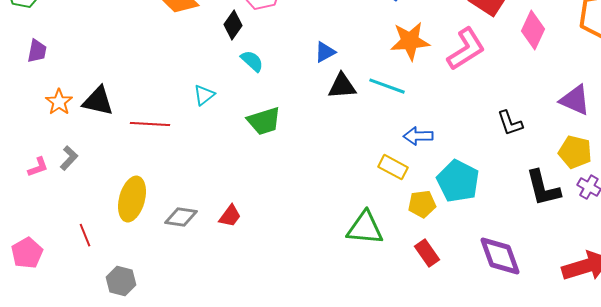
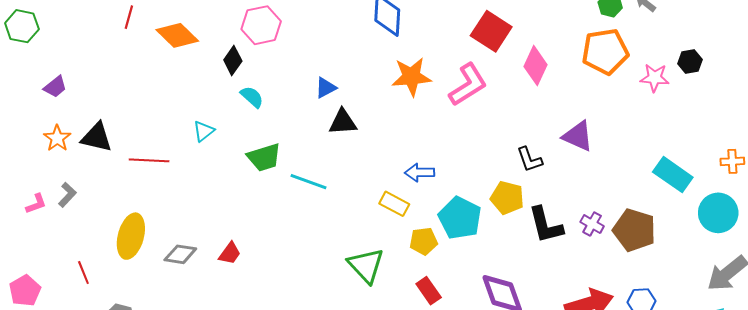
purple trapezoid: (37, 51) -> (55, 87), moved, turned 40
cyan line: (387, 86) -> (308, 182), moved
black L-shape: (510, 123) -> (529, 159), moved
yellow pentagon: (575, 152) -> (507, 198), moved
green triangle: (365, 228) -> (366, 265), turned 42

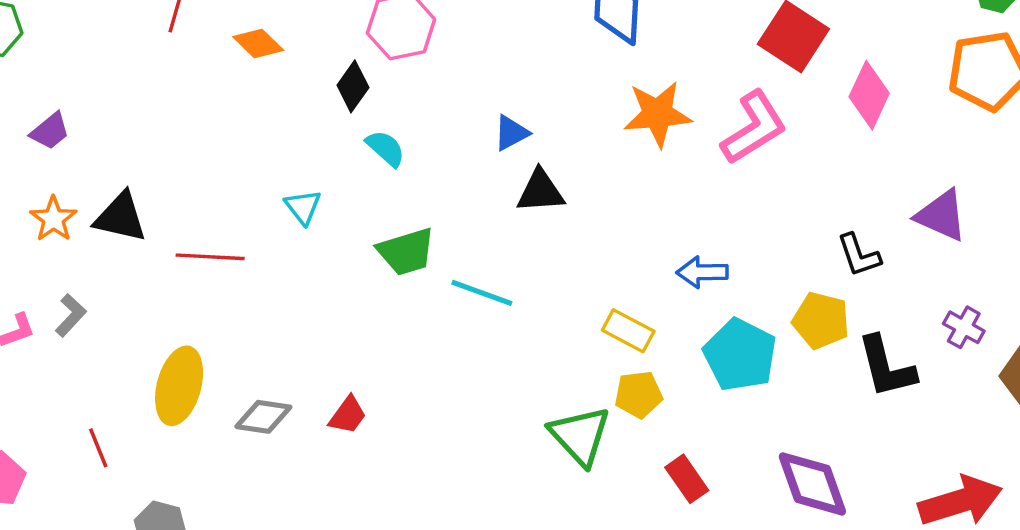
orange diamond: (177, 35) -> (258, 43), size x0.7
cyan triangle: (204, 131) -> (303, 207), turned -30
blue arrow: (420, 173) -> (702, 272), moved
purple cross: (592, 224) -> (964, 327), moved
yellow pentagon: (424, 241) -> (639, 394), moved

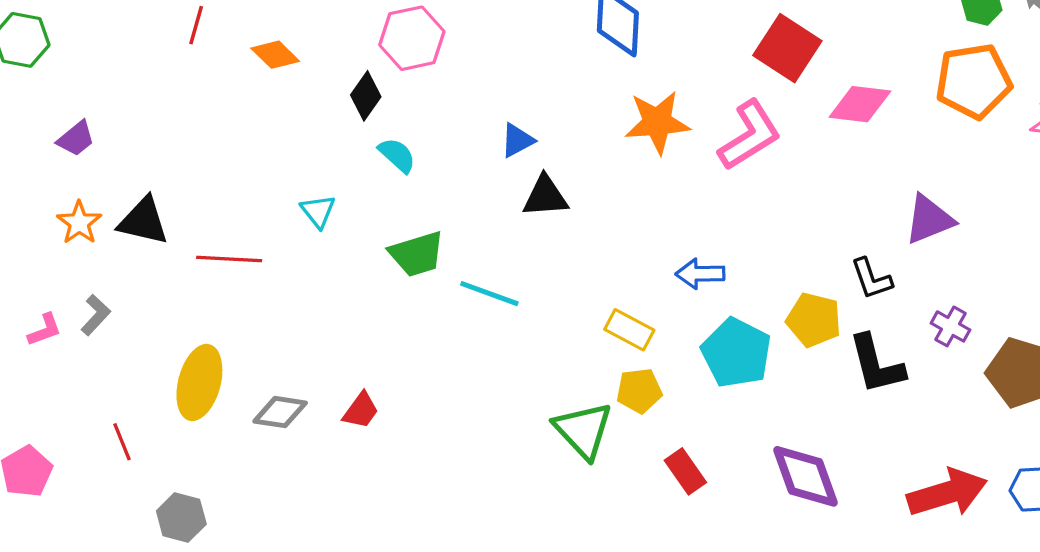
pink diamond: (869, 95) -> (860, 104), turned 72
purple triangle: (941, 215) -> (929, 219), turned -46
black L-shape: (859, 255) -> (871, 279), moved

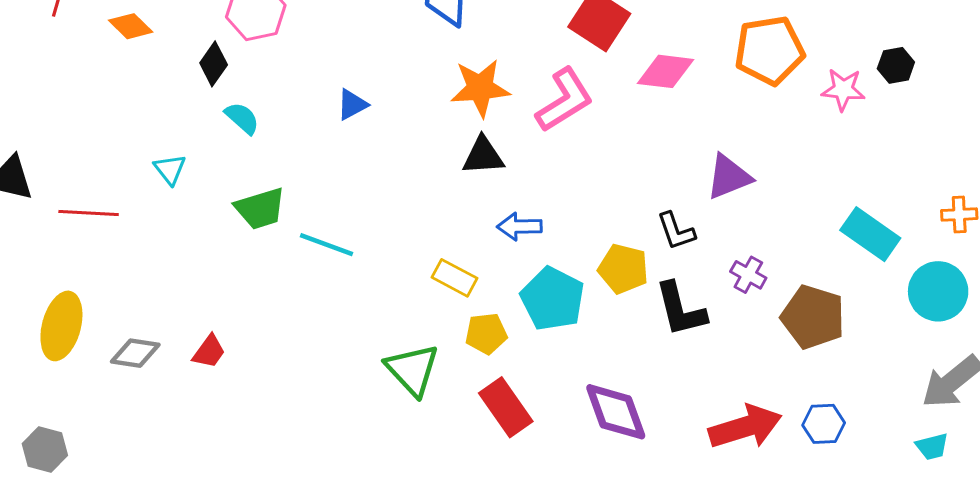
black triangle: (545, 196) -> (483, 156), moved
yellow pentagon: (639, 391) -> (486, 334), moved
red rectangle: (685, 471) -> (506, 407), size x1.4

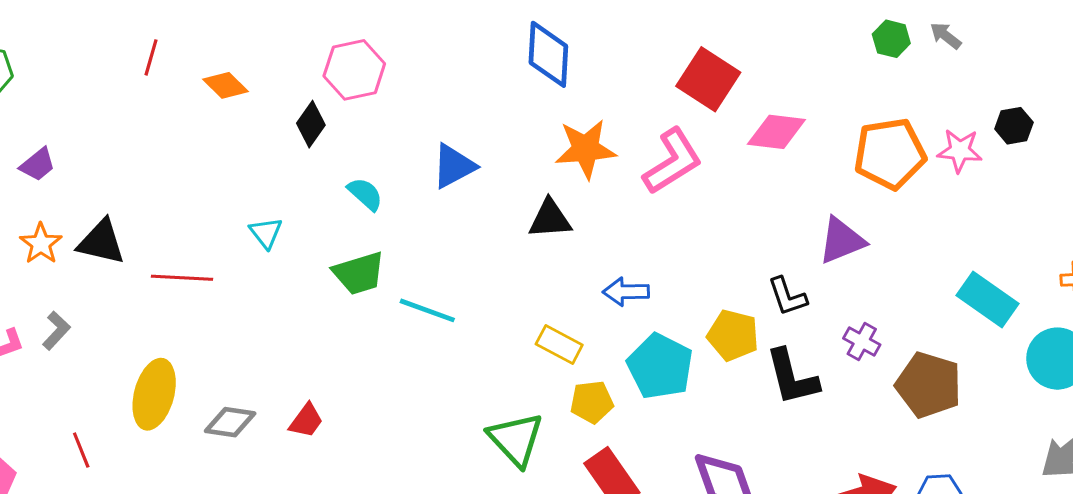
orange pentagon: (769, 50) -> (890, 154), moved
blue triangle: (352, 105) -> (454, 166), size x1.4
cyan semicircle: (242, 118) -> (365, 194), moved
black triangle: (483, 156) -> (550, 219), moved

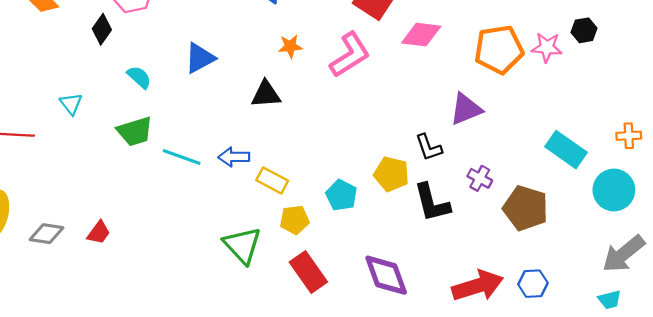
orange star: (586, 149) -> (290, 46), size x0.6
blue arrow: (626, 292) -> (234, 157), moved
cyan pentagon: (660, 366) -> (341, 195), size x0.7

